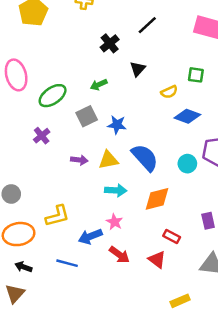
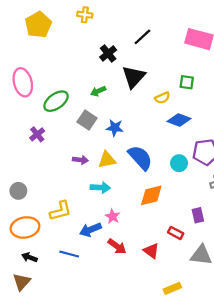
black triangle: (138, 69) -> (134, 77), size x1.6
gray square: (87, 116) -> (87, 120), turned -30
purple cross: (42, 136) -> (37, 134), moved
cyan arrow: (116, 190) -> (100, 188), moved
red rectangle: (172, 236) -> (176, 233), moved

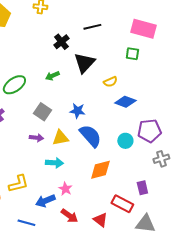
black line: (142, 37) -> (92, 27), turned 30
green square: (187, 82) -> (132, 54), moved
gray square: (87, 120) -> (42, 112), moved
blue star: (115, 128) -> (77, 111), moved
red rectangle: (176, 233) -> (122, 204), size x1.5

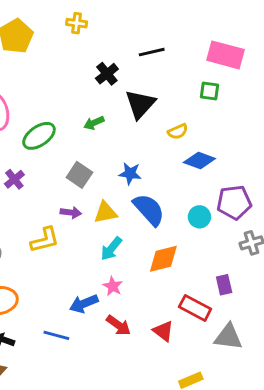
cyan arrow: (54, 163) -> (111, 249), moved, turned 126
yellow L-shape: (18, 184) -> (45, 240), moved

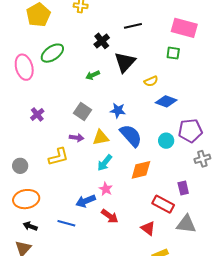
green ellipse: (39, 136) -> (52, 53), moved
red triangle: (163, 331) -> (148, 228), moved

